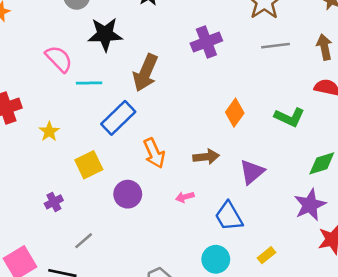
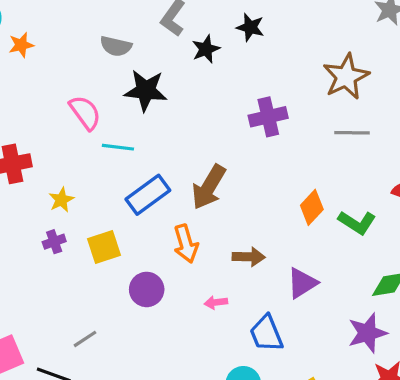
brown arrow: (145, 73) -> (209, 187), moved
orange diamond: (235, 113) -> (312, 207), moved
purple cross: (54, 202) -> (54, 242), moved

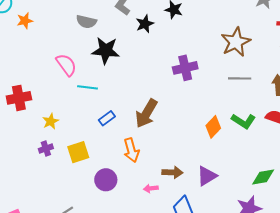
blue rectangle: (148, 195) -> (107, 118), size x0.6
green L-shape: (357, 222) -> (243, 121), moved
brown arrow: (249, 257) -> (172, 172), moved

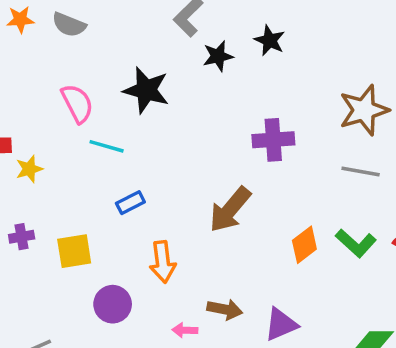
gray semicircle: (86, 22) -> (69, 25), moved
brown arrow: (146, 113) -> (230, 210), moved
yellow star: (51, 121) -> (29, 169), moved

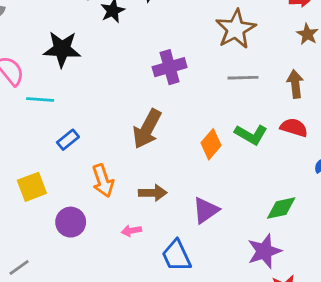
brown arrow: (225, 309) -> (153, 193), moved

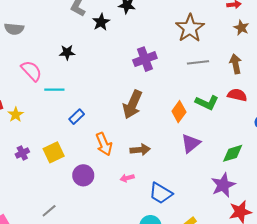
black star: (62, 49) -> (67, 52), size x0.6
purple triangle: (206, 210) -> (191, 143), moved
blue trapezoid: (176, 256) -> (161, 193), turned -30

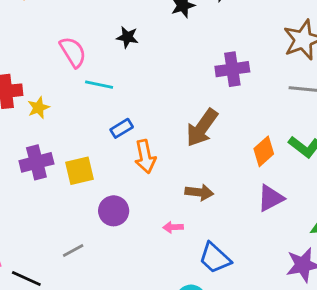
orange arrow: (104, 144) -> (145, 157), moved
purple cross: (22, 153) -> (36, 162), size x1.6
gray line: (49, 211) -> (73, 251), moved

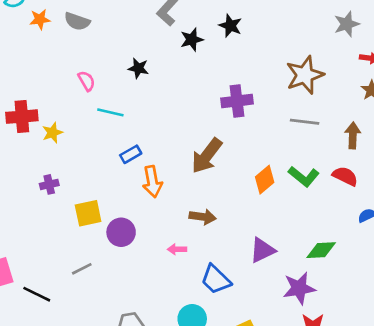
pink semicircle: (73, 52) -> (87, 81), size x0.7
purple cross: (36, 162) -> (49, 184), size x0.6
yellow square: (80, 171) -> (88, 213), moved
purple triangle: (271, 198) -> (262, 250), moved

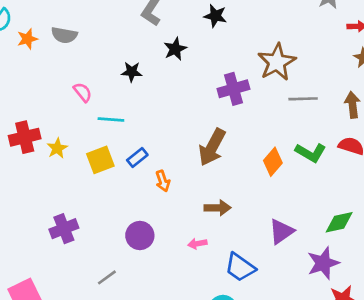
black star: (192, 40) -> (175, 49), moved
brown star: (305, 75) -> (277, 62), moved
orange arrow: (152, 182) -> (163, 181), size x0.7
purple cross: (49, 184) -> (64, 229), moved, size x1.5
yellow square: (88, 213) -> (100, 160), moved

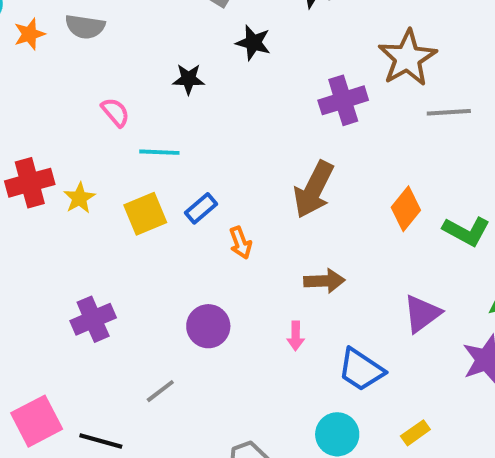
black star: (175, 49) -> (253, 43), turned -30
green L-shape: (311, 153) -> (466, 231), moved
pink arrow: (197, 244) -> (296, 336), turned -78

